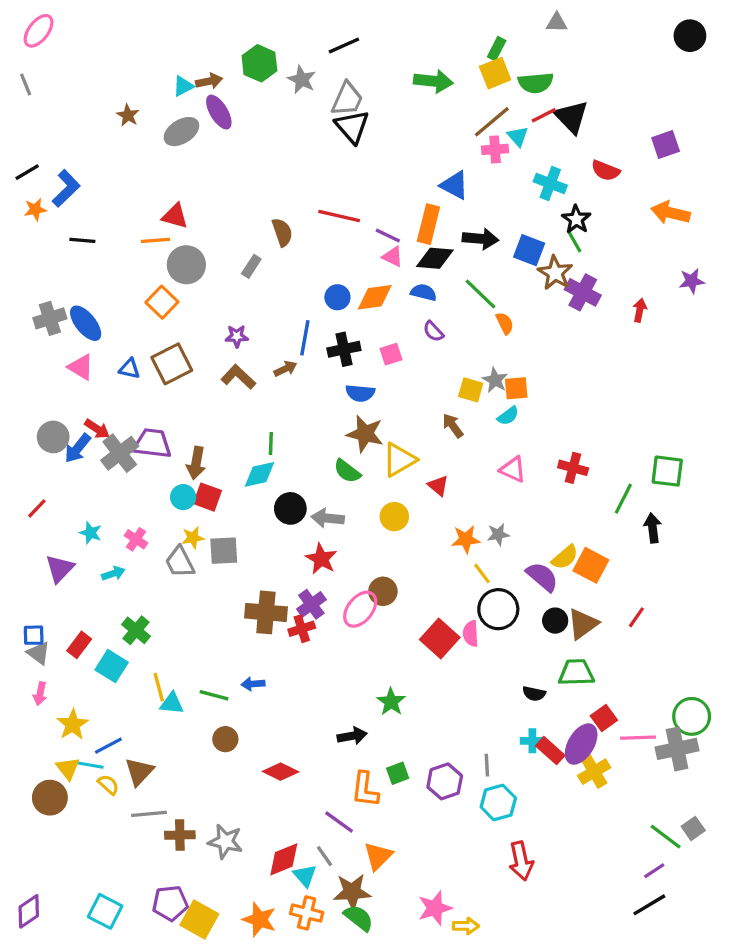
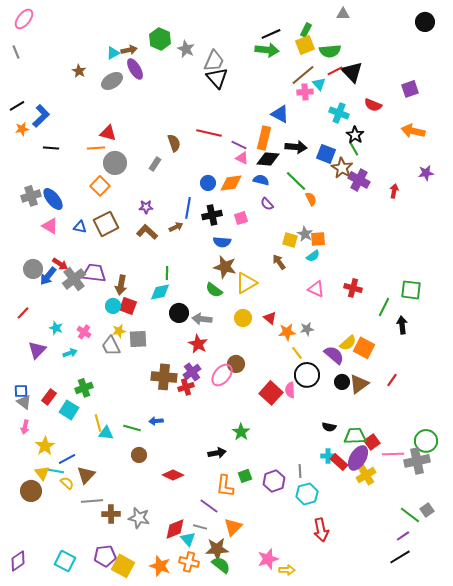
black line: (344, 45) -> (271, 34), moved
red triangle: (438, 486) -> (270, 318), moved
green cross: (136, 630) -> (84, 388), turned 30
green trapezoid: (576, 673) -> (355, 436), moved
gray line: (324, 856) -> (200, 527), turned -40

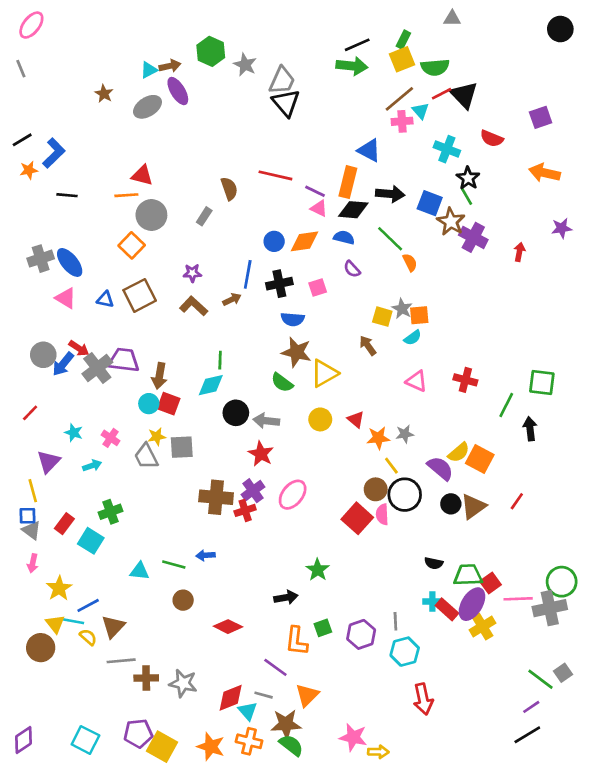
brown circle: (236, 364) -> (376, 489), moved
yellow line: (98, 423) -> (33, 491), moved
pink star: (268, 559) -> (353, 737), turned 30

